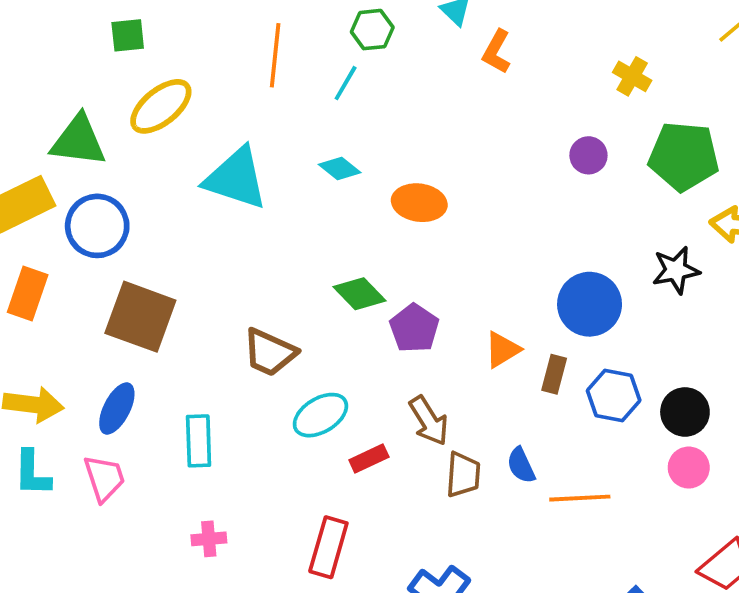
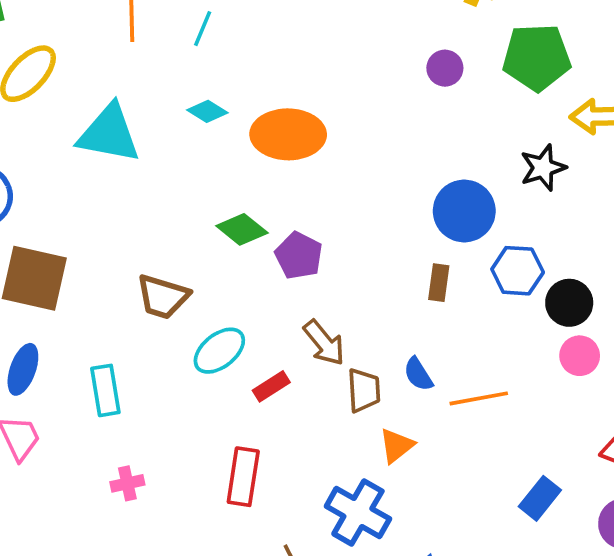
orange ellipse: (419, 203) -> (288, 134), size x1.4
orange triangle: (502, 350) -> (397, 446), moved
blue hexagon: (614, 396) -> (518, 271), moved

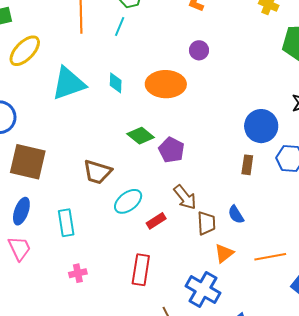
purple circle: (445, 68) -> (199, 50), moved
cyan diamond: (207, 111) -> (116, 83), moved, turned 60
cyan triangle: (109, 134) -> (69, 83), turned -30
orange line: (479, 398) -> (270, 257), moved

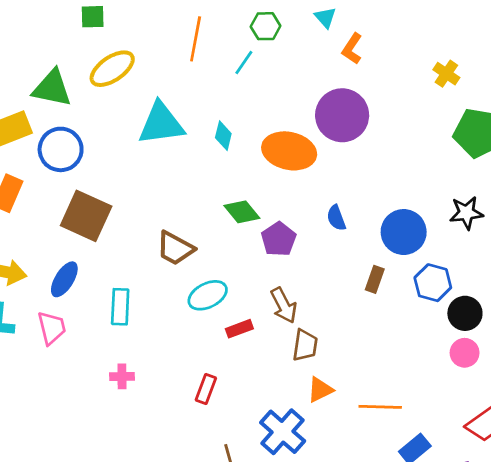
purple circle: (199, 50) -> (342, 115), size x2.0
blue semicircle: (236, 215) -> (336, 218), moved
red rectangle: (141, 270) -> (206, 389), size x0.7

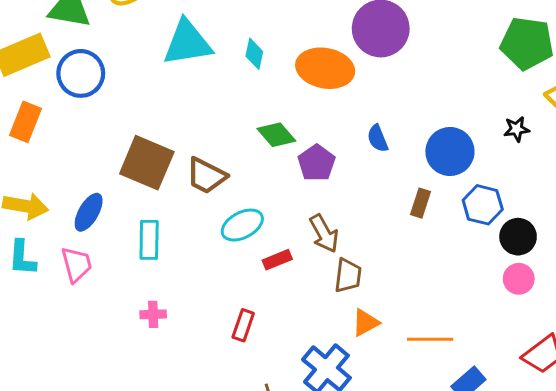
black star: (466, 213) -> (517, 129), size x0.7
brown square: (86, 216) -> (147, 163), moved

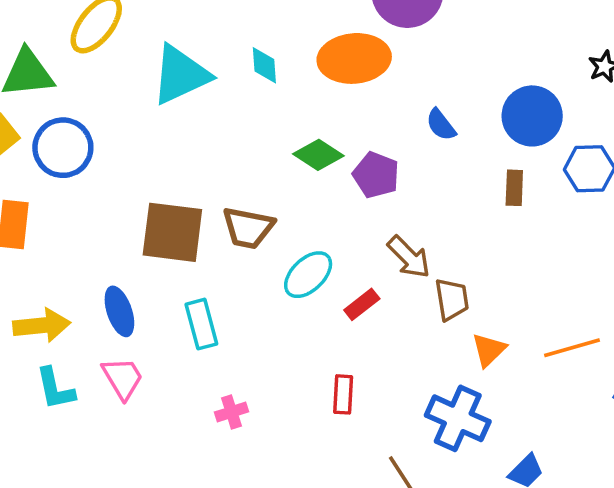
blue ellipse: (89, 212) -> (119, 311), turned -33

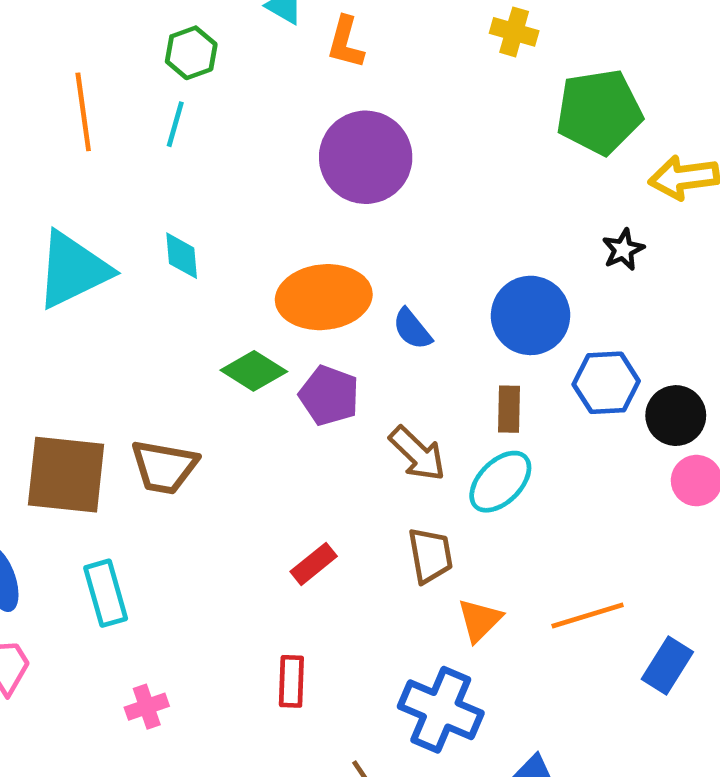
orange ellipse: (354, 58) -> (324, 297), moved
brown arrow: (409, 257) -> (417, 454), moved
cyan ellipse: (308, 275) -> (500, 482), moved

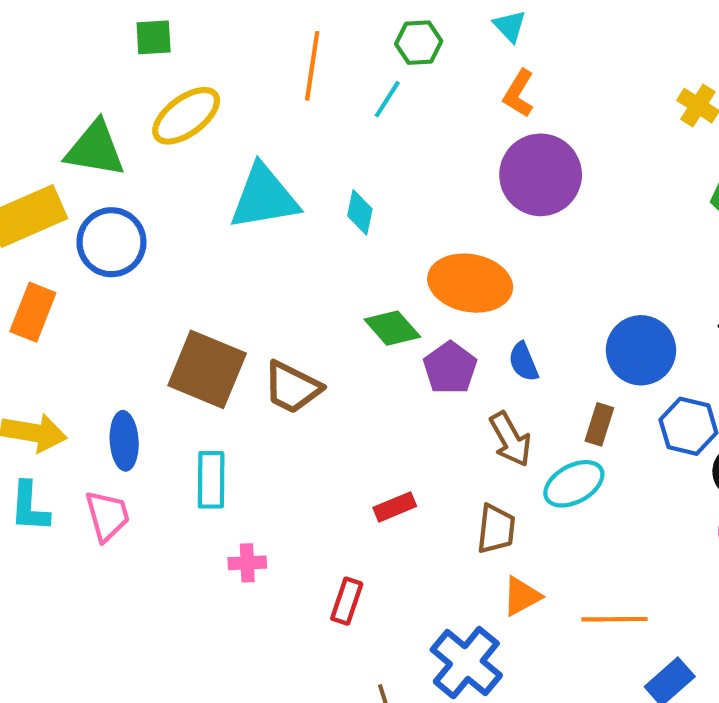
orange L-shape: (346, 42) -> (519, 93), moved
blue semicircle: (412, 329) -> (523, 362), moved
pink cross: (147, 707) -> (247, 563), moved

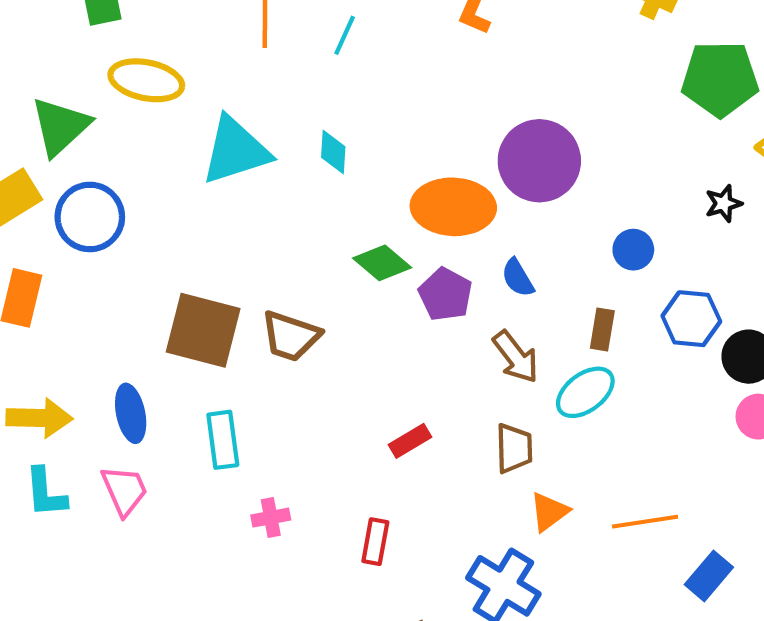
yellow ellipse: (186, 116) -> (146, 80), turned 56
green triangle: (95, 149) -> (60, 126), turned -44
purple circle: (541, 175) -> (539, 161), moved
blue circle: (641, 350) -> (633, 250), size x0.6

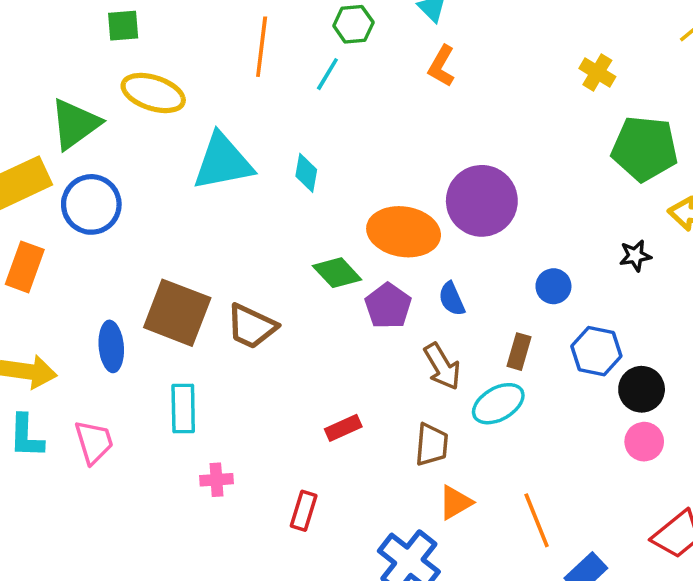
blue ellipse: (131, 413) -> (111, 346), moved
orange line: (645, 522) -> (537, 520), turned 70

